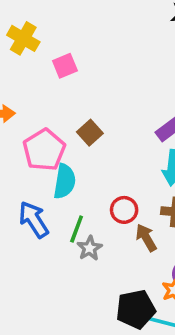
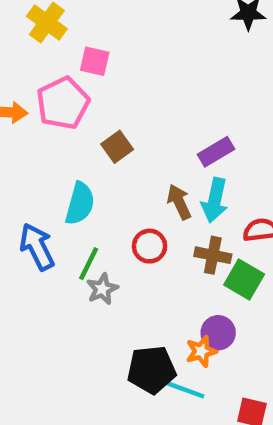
pink square: (65, 66) -> (95, 61), turned 30
pink pentagon: (44, 150) -> (63, 103), moved
brown arrow: (146, 238) -> (179, 202), moved

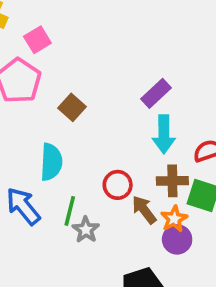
pink square: (95, 61) -> (37, 40), turned -32
brown arrow: (179, 202) -> (144, 210), moved
purple circle: (218, 333) -> (177, 239), moved
orange star: (201, 351) -> (174, 219), moved

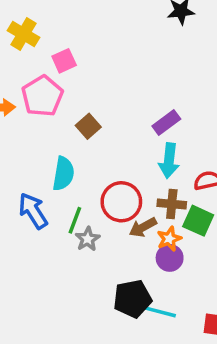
red circle: (118, 185) -> (121, 202), size x1.5
brown arrow: (144, 210) -> (143, 227), turned -88

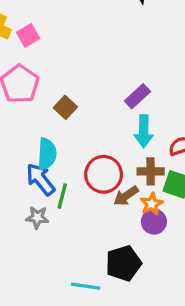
pink square: (64, 61) -> (28, 35), moved
blue arrow: (33, 211) -> (40, 179), moved
gray star: (88, 239) -> (37, 217), moved, turned -30
cyan line: (161, 312) -> (86, 286), moved

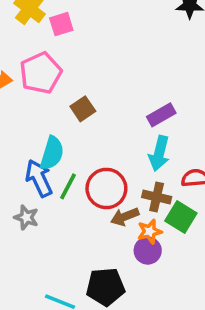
green line: (62, 196) -> (68, 186), moved

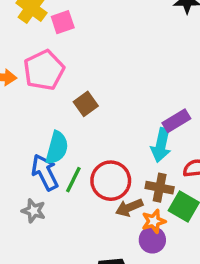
purple rectangle: (161, 115) -> (176, 121), moved

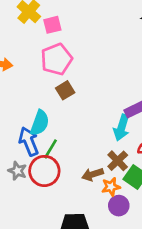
pink pentagon: (44, 70) -> (56, 59), moved
red circle: (111, 181) -> (44, 171), moved
brown cross: (160, 188) -> (118, 161), turned 30
purple circle: (152, 240) -> (119, 206), moved

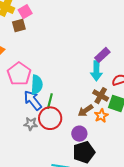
pink pentagon: (56, 59) -> (19, 74), moved
brown square: (65, 90) -> (19, 25), moved, turned 32
purple circle: (119, 206) -> (79, 134), moved

